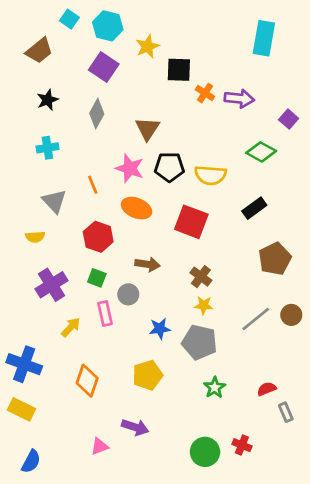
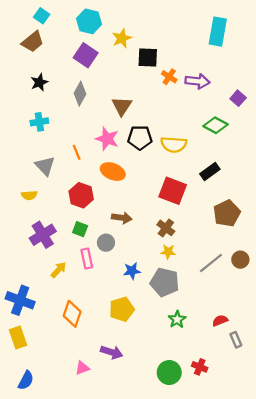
cyan square: (69, 19) -> (42, 16), moved
red square: (191, 222) -> (173, 191), moved
yellow rectangle: (21, 409) -> (18, 337), turned 45

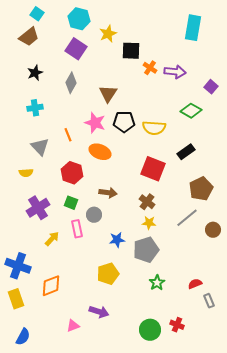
gray line: (211, 263) -> (187, 218), moved
gray pentagon: (165, 282) -> (146, 250), turned -30
orange diamond: (72, 314) -> (51, 286), moved, turned 50

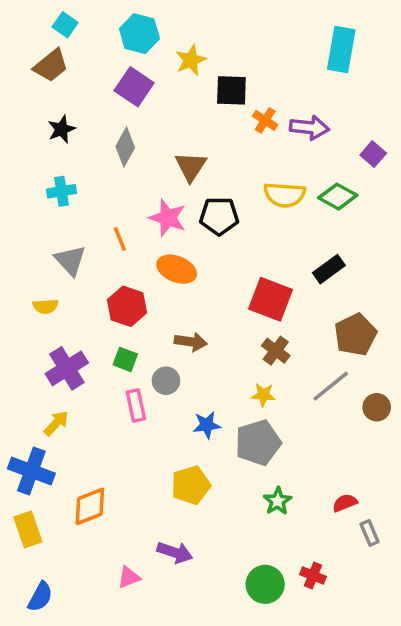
yellow semicircle: (154, 128) -> (285, 195), moved
brown cross: (147, 202) -> (276, 351), moved
yellow arrow: (52, 239) -> (56, 423), moved

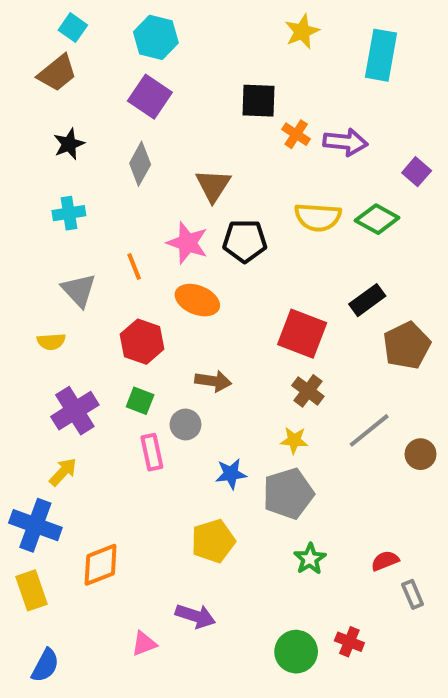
yellow star: (191, 60) -> (302, 31), moved
brown pentagon: (355, 335) -> (407, 346), moved

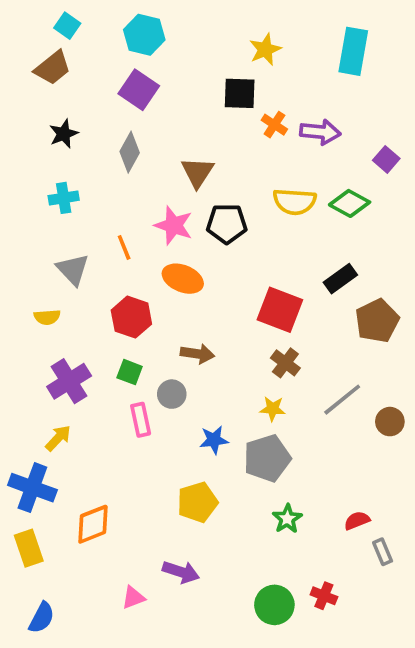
yellow star: (302, 31) -> (265, 49), moved

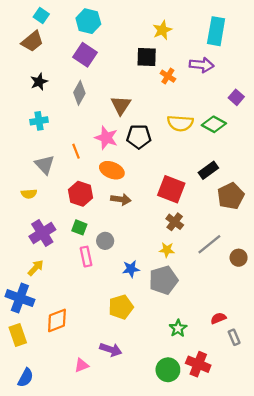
purple arrow: (320, 132) -> (202, 65), moved
brown arrow: (197, 354) -> (121, 199), moved
green star: (287, 519) -> (178, 328), moved
red cross: (324, 596) -> (198, 364), size x1.5

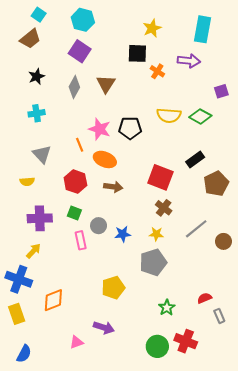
purple square: (236, 97) -> (221, 91), turned 32
brown triangle: (121, 105) -> (106, 84), moved
orange line: (76, 151) -> (80, 145), moved
purple cross: (42, 233) -> (40, 218), turned 30
blue star: (131, 269) -> (123, 234), moved

